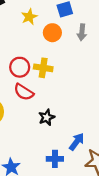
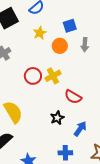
yellow cross: (43, 68) -> (53, 76), turned -35
red semicircle: (24, 92) -> (73, 97), moved
blue arrow: (77, 142) -> (80, 129), moved

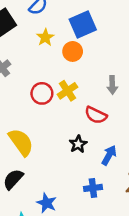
blue square: (70, 26) -> (83, 25), size x1.5
gray arrow: (85, 45) -> (112, 85), moved

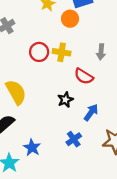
yellow cross: (68, 91) -> (62, 52), turned 36
blue cross: (93, 188) -> (74, 139), turned -35

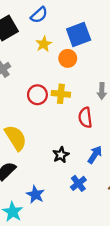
red semicircle: (84, 76) -> (85, 118), turned 54
black star: (65, 100) -> (61, 155), moved

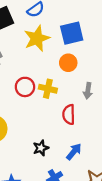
yellow star: (44, 44) -> (37, 38), size x1.6
orange circle: (68, 58) -> (68, 63), moved

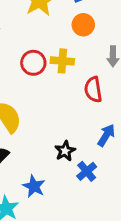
black star: (41, 148) -> (65, 151), moved

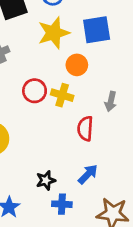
orange circle: (83, 25) -> (77, 65), moved
blue cross: (87, 171) -> (62, 204), turned 30

